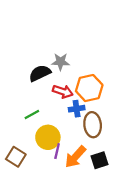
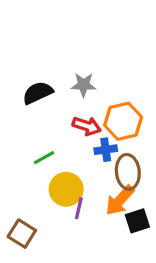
black semicircle: (40, 73) -> (38, 93), moved
brown square: (16, 157) -> (22, 234), moved
orange arrow: (75, 157) -> (120, 200), moved

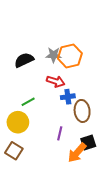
orange hexagon: (123, 121) -> (70, 56), moved
yellow circle: (66, 189) -> (18, 122), moved
orange arrow: (120, 200) -> (77, 153), moved
purple line: (79, 208) -> (60, 133), moved

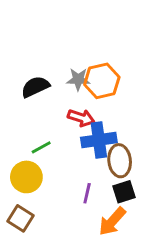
blue cross: (68, 97) -> (99, 140), size x1.6
black square: (88, 143) -> (124, 192), moved

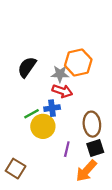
gray star: (78, 79) -> (60, 74), moved
black semicircle: (35, 87) -> (27, 67), turned -30
blue cross: (99, 140) -> (52, 108), moved, size x0.6
yellow circle: (26, 177) -> (43, 126), moved

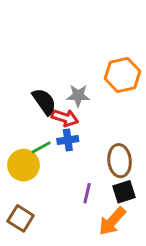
orange hexagon: (78, 63) -> (123, 75), moved
black semicircle: (27, 67) -> (44, 102), moved, turned 110
red arrow: (62, 91) -> (65, 118), moved
yellow circle: (43, 126) -> (23, 165), moved

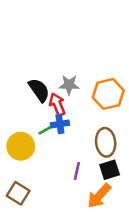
orange hexagon: (123, 75) -> (108, 94), moved
red arrow: (65, 118) -> (57, 104), turned -130
green line: (41, 147) -> (47, 129), moved

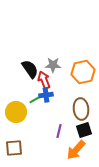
brown square: (18, 193) -> (14, 148), turned -36

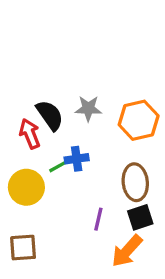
red arrow: (44, 80) -> (30, 134), moved

